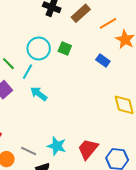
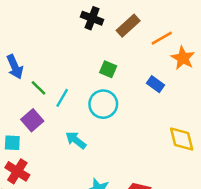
cyan circle: (39, 48) -> (103, 104), moved
cyan arrow: (39, 94) -> (76, 140), moved

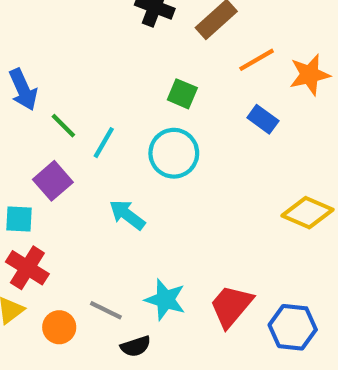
orange line: (162, 38) -> (257, 60), moved
orange star: (183, 58) -> (310, 75), turned 30
yellow diamond: (182, 139) -> (308, 213), turned -52

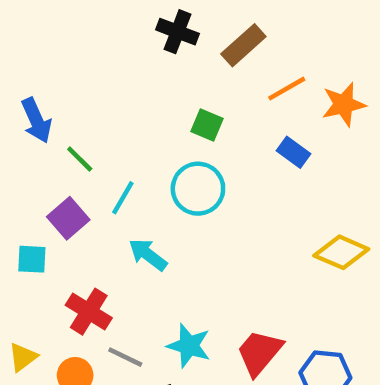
cyan line: (104, 143) -> (123, 198), moved
red cross: (27, 268) -> (89, 312), moved

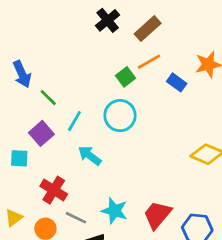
black cross: (177, 32) -> (108, 20), turned 30
orange line: (287, 89) -> (149, 62), moved
green square: (207, 125) -> (126, 77), turned 30
blue rectangle: (294, 152) -> (177, 82), moved

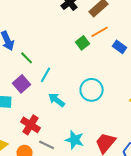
cyan circle: (120, 116) -> (92, 90), moved

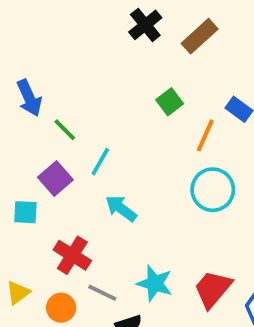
orange line: (100, 32) -> (205, 135), moved, turned -36
cyan circle: (92, 90) -> (213, 190), moved

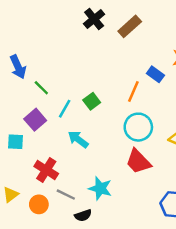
green square: (170, 102) -> (92, 101), moved
red trapezoid: (213, 289) -> (138, 161), moved, turned -84

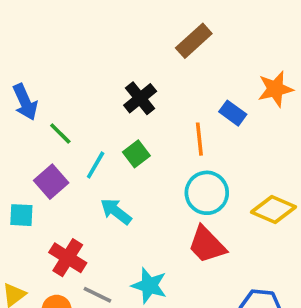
black cross: (94, 19) -> (140, 98), moved
orange line: (133, 91) -> (199, 139), turned -30

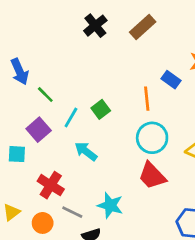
black cross: (140, 98) -> (95, 26), moved

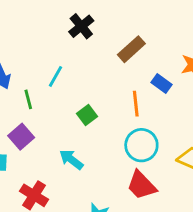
brown rectangle: (143, 27) -> (131, 49), moved
green line: (45, 95) -> (28, 99), turned 30
cyan line: (71, 118) -> (55, 76), moved

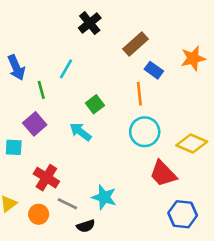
blue rectangle: (162, 84) -> (154, 70), moved
cyan arrow: (71, 160) -> (80, 132), moved
red trapezoid: (141, 185) -> (163, 174), moved

